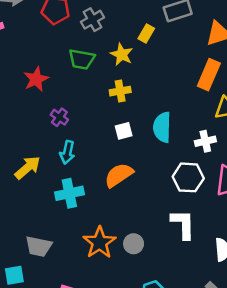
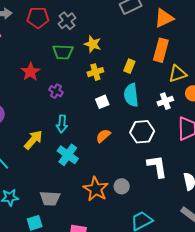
yellow rectangle: (146, 33) -> (129, 66), moved
purple cross: (59, 117) -> (56, 91), moved
orange semicircle: (119, 175) -> (103, 136), size x0.7
white hexagon: (188, 177) -> (142, 132), moved
cyan cross: (69, 193) -> (68, 155), turned -35

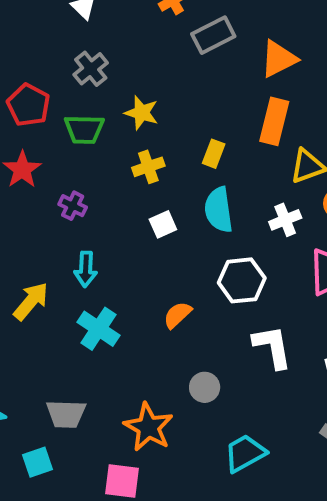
red pentagon: (38, 18) -> (28, 105), moved, turned 30
orange semicircle: (103, 136) -> (177, 315), moved
orange star: (96, 189) -> (148, 427), moved

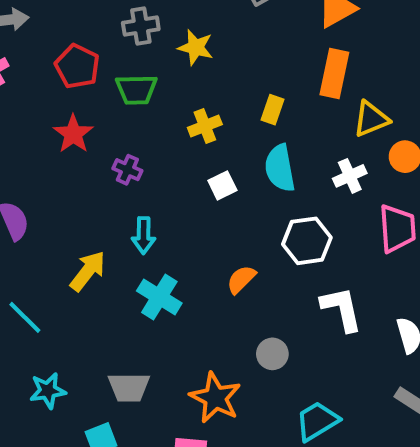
gray cross: (91, 69) -> (141, 26), turned 32
yellow star: (142, 113) -> (196, 47), moved

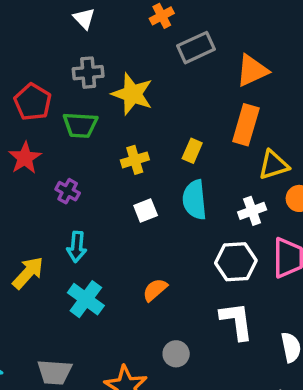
yellow star: (196, 47) -> (132, 94), size x1.4
white hexagon: (307, 241) -> (236, 262), moved

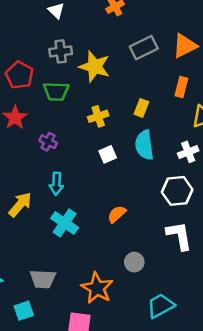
gray rectangle: (196, 48) -> (144, 48), moved
orange rectangle: (246, 125) -> (181, 87), size x0.7

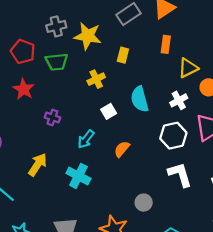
yellow rectangle: (141, 108) -> (123, 55), moved
purple cross: (48, 142) -> (52, 117), moved
cyan arrow: (56, 184) -> (86, 139), moved, turned 42
orange semicircle: (117, 214) -> (122, 149), moved

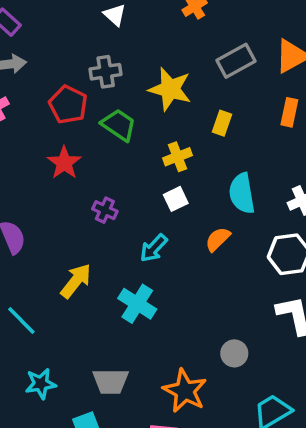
gray cross: (56, 26) -> (106, 72), moved
green trapezoid: (57, 62) -> (119, 125), turned -145
white square: (109, 111) -> (176, 199), moved
orange semicircle: (122, 149) -> (218, 239), moved

